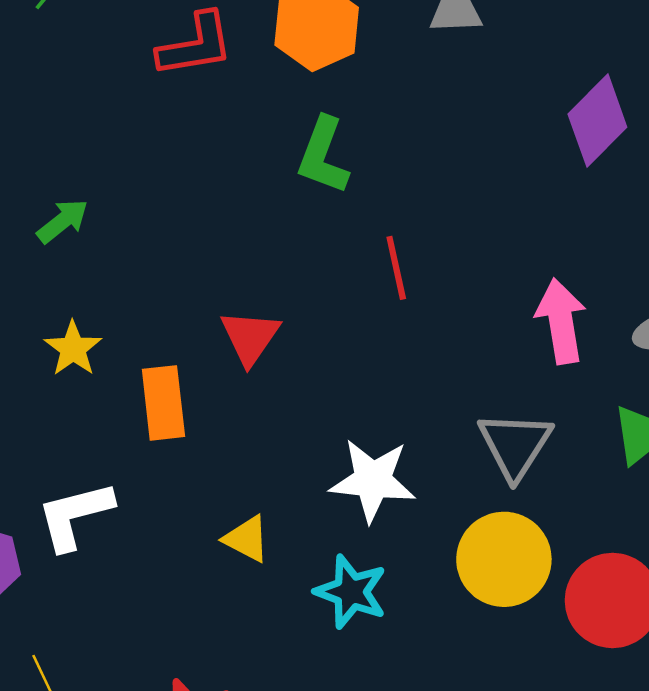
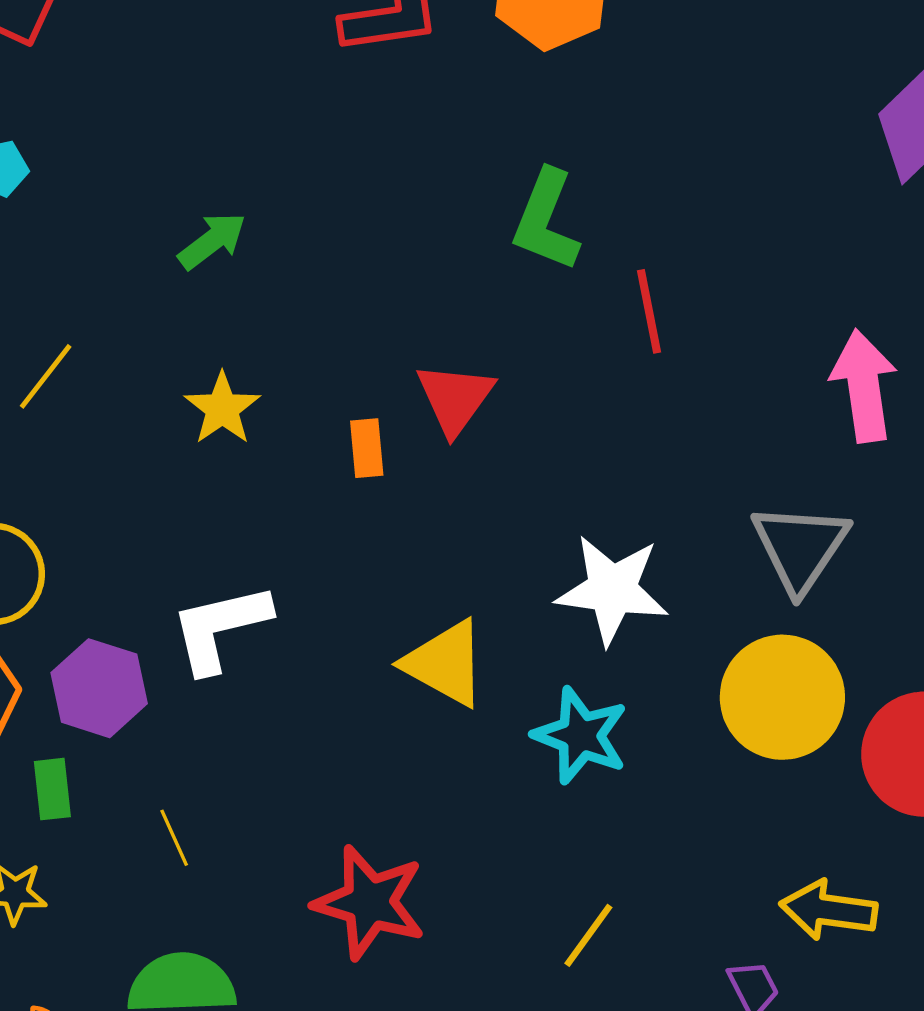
green L-shape: (323, 156) -> (546, 220), moved
orange rectangle: (163, 403) -> (367, 448), moved, size x0.6
yellow triangle: (247, 539) -> (445, 663), size x1.4

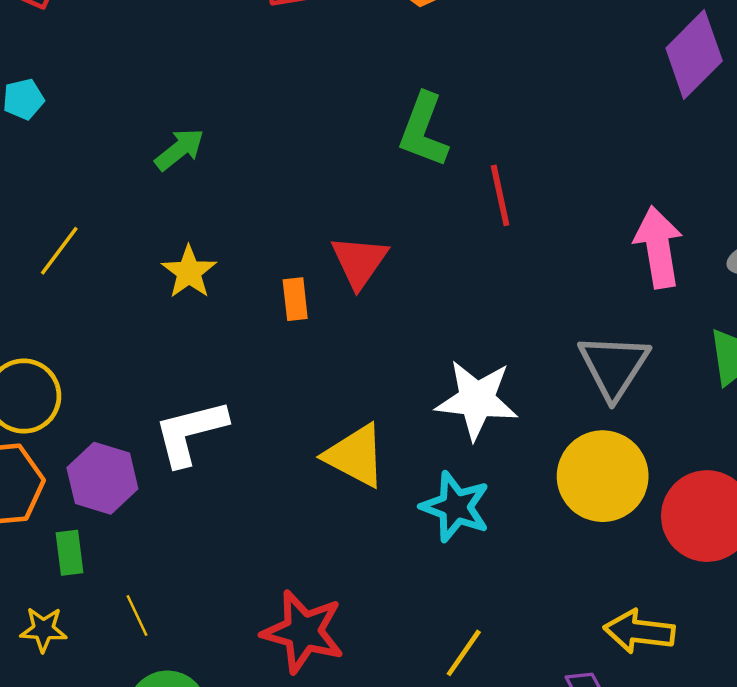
yellow line: (174, 838) -> (137, 615), moved

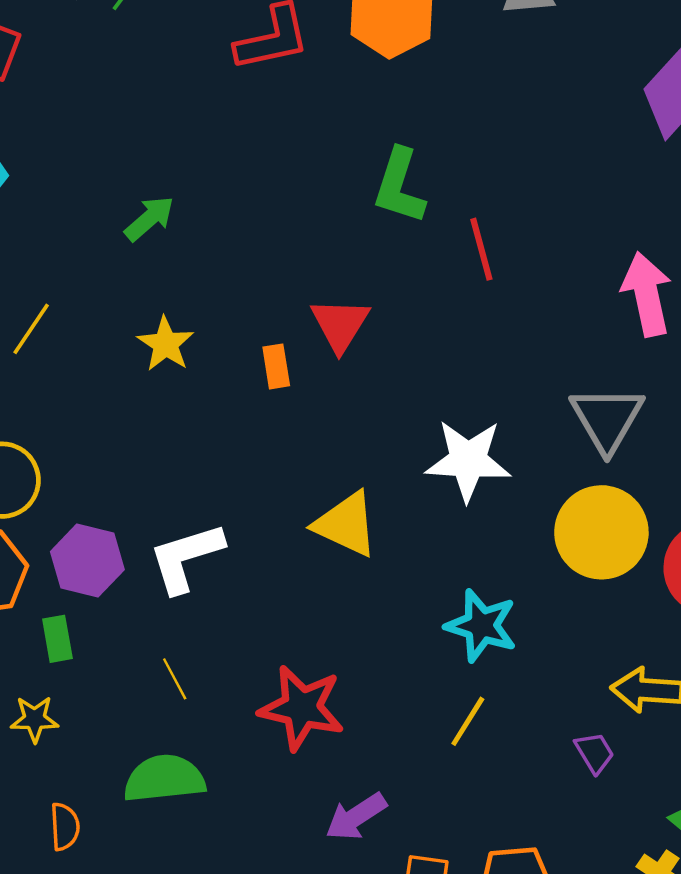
white L-shape: (190, 433) -> (186, 557), moved
cyan star: (455, 507) -> (481, 626), moved
yellow line: (137, 615) -> (175, 679), moved

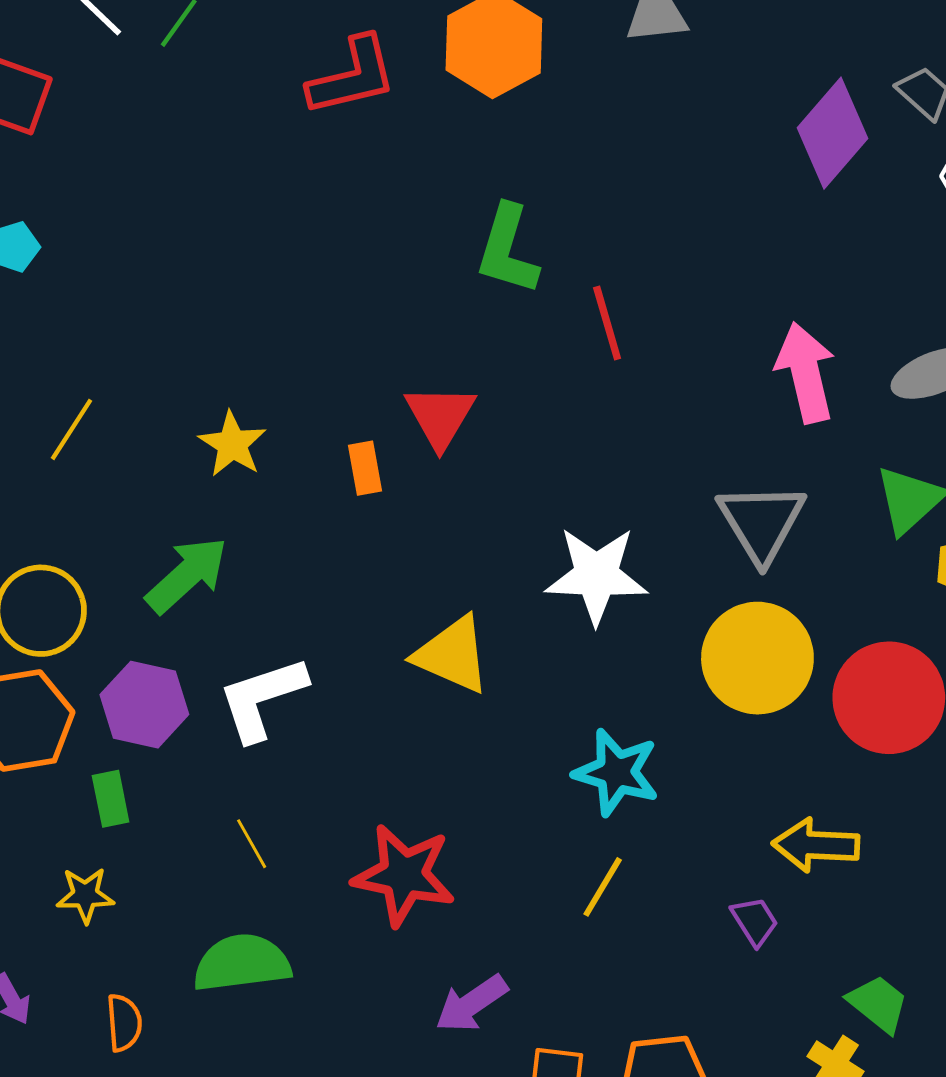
green arrow: (149, 219) -> (187, 575), moved, size x1.4

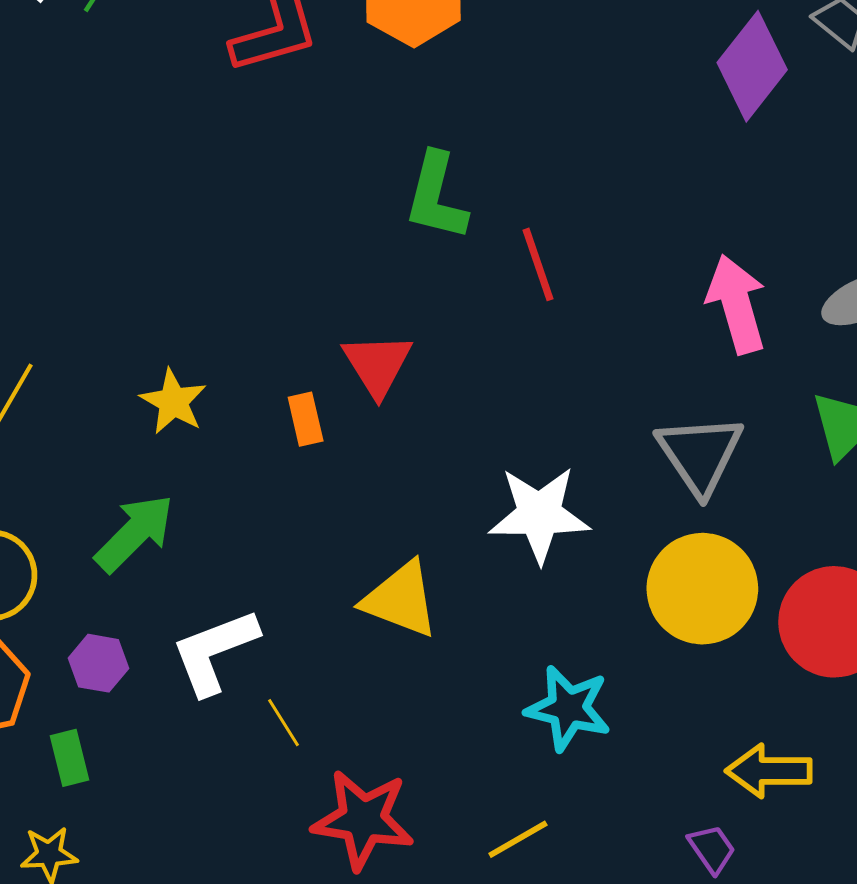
purple hexagon: (144, 705) -> (99, 663), size x0.7
yellow line: (252, 844) -> (284, 723), moved
yellow line: (603, 887) -> (518, 839), moved, turned 32

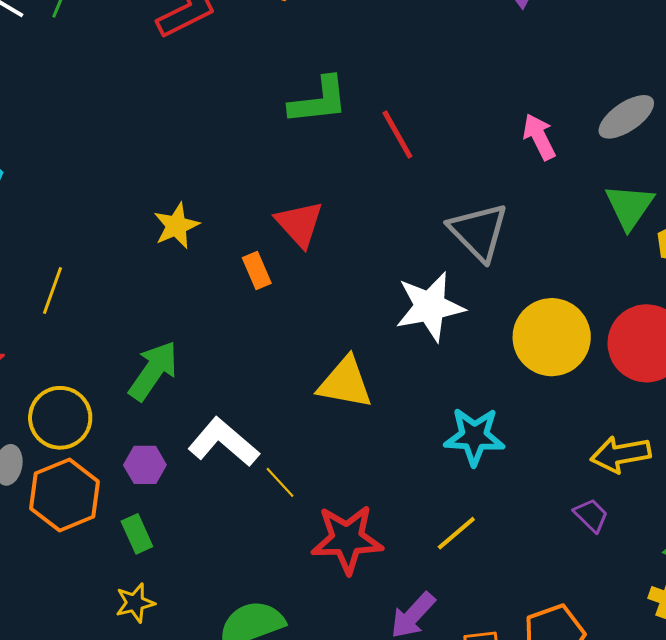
green L-shape: (436, 197) -> (319, 101), turned -100
pink arrow: (737, 304) -> (539, 137), size x0.7
yellow star: (173, 402) -> (176, 226), moved, turned 30
gray triangle: (700, 454) -> (478, 232), moved
white L-shape: (215, 652) -> (224, 442), turned 72

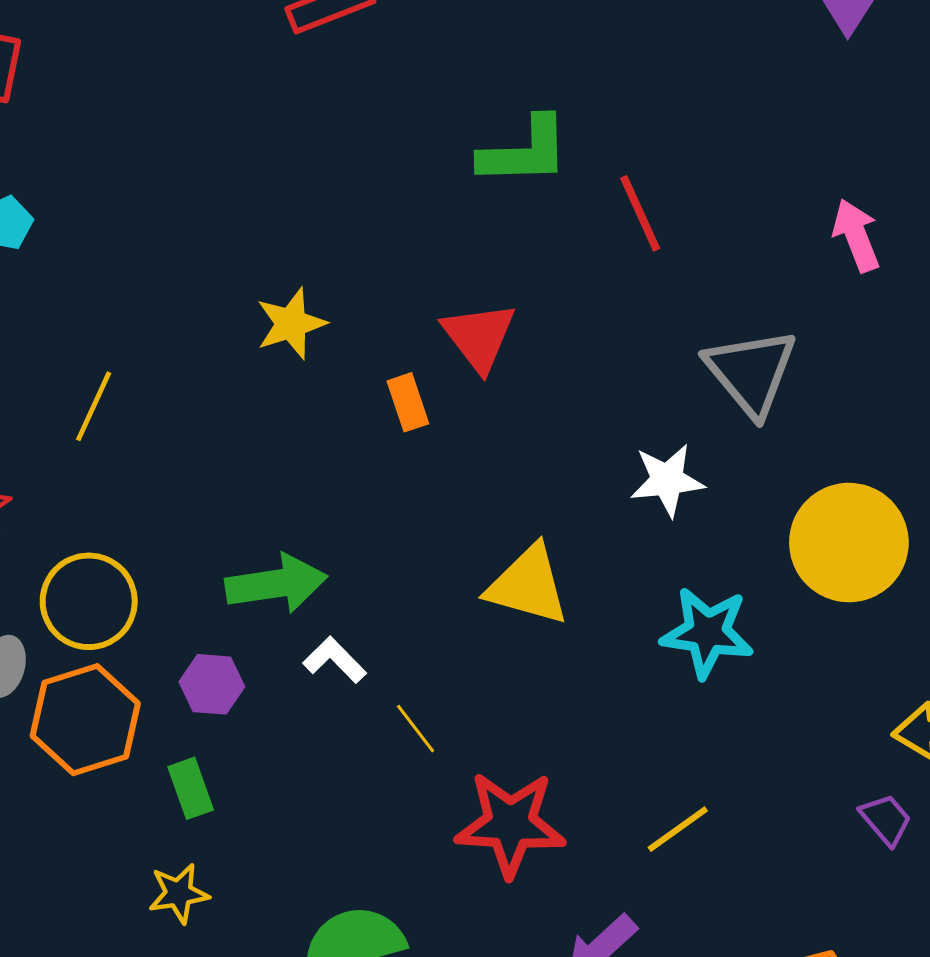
white star: (430, 307) -> (667, 480), size x0.7
green arrow: (153, 371) -> (276, 584), moved, turned 42
cyan star: (474, 436) -> (707, 633), moved
white L-shape: (224, 442) -> (335, 660), size x0.6

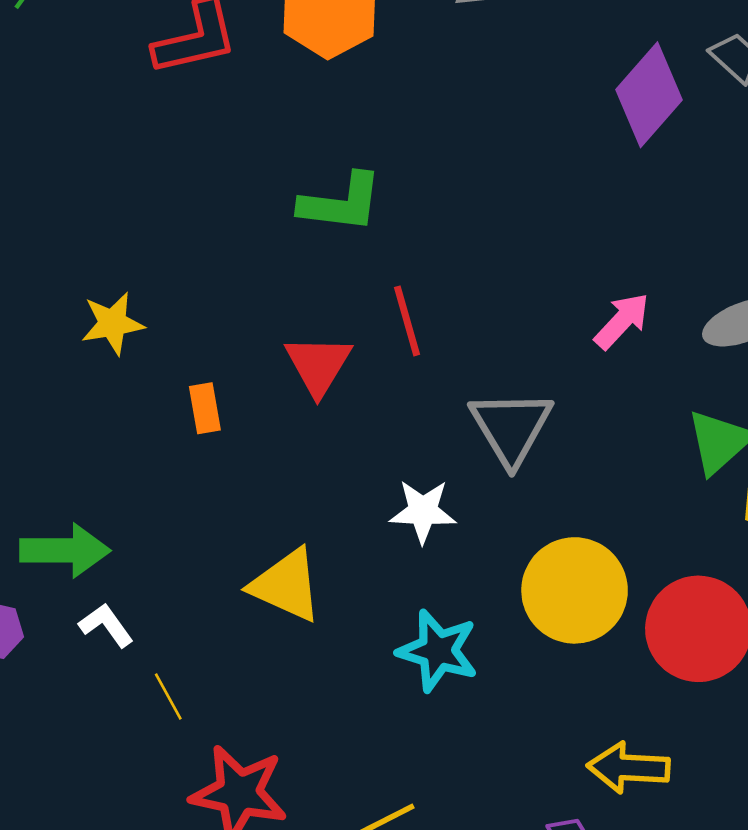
red line: (640, 213) -> (407, 321), moved
pink arrow: (856, 235) -> (622, 321), turned 56
red triangle: (479, 337) -> (318, 365), moved

